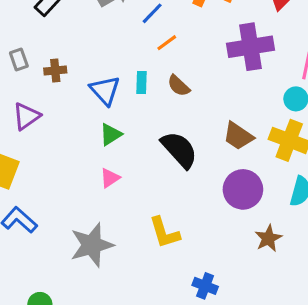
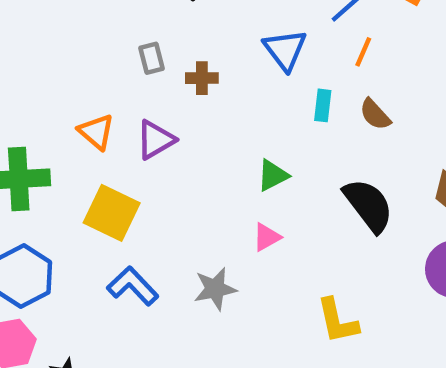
orange line: (167, 43) -> (363, 52), turned -35
blue triangle: (105, 90) -> (285, 50), moved
gray star: (92, 245) -> (215, 289), moved, size x0.7

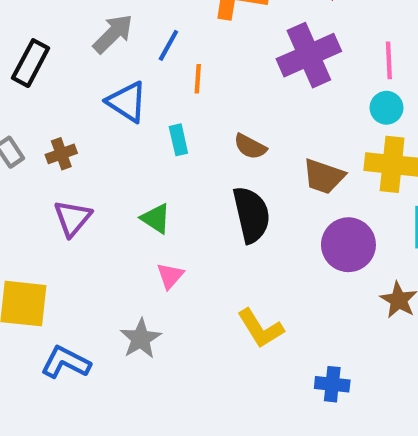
brown semicircle: (375, 114) -> (250, 147), moved
purple triangle: (155, 140) -> (73, 218), moved
green triangle: (273, 175) -> (156, 218), turned -40
black semicircle: (368, 205) -> (251, 215), turned 44

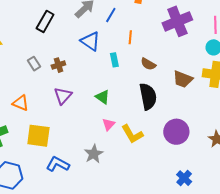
orange line: (198, 79) -> (130, 37), moved
purple circle: (348, 245) -> (176, 132), moved
yellow L-shape: (261, 328) -> (132, 134), moved
blue cross: (332, 384) -> (184, 178), turned 35

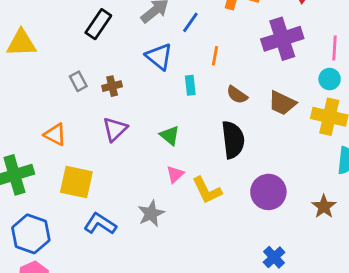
brown trapezoid: (183, 79) -> (282, 103), moved

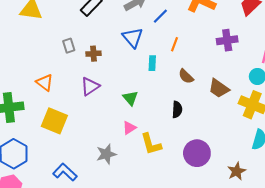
purple cross: (282, 39) -> (227, 40), size x0.7
black semicircle: (233, 140) -> (177, 109), size x0.6
blue L-shape: (100, 224) -> (65, 172), moved

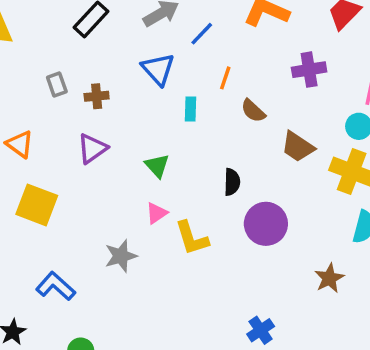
brown semicircle: (186, 76) -> (253, 111), moved
purple circle: (197, 153) -> (266, 224), moved

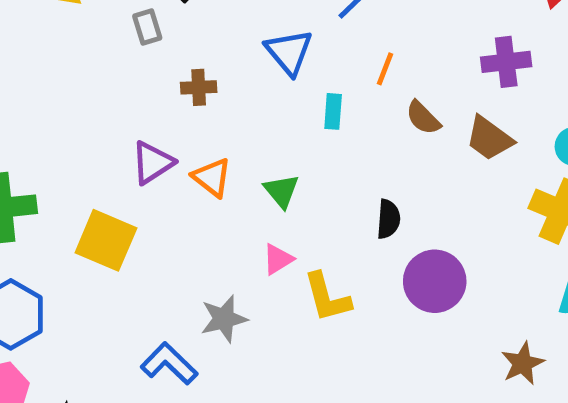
gray rectangle: (57, 84) -> (147, 27), moved
orange triangle: (20, 144) -> (212, 177), moved
brown trapezoid: (298, 147) -> (489, 138), moved
purple triangle: (92, 148) -> (152, 163), moved
blue L-shape: (56, 286) -> (169, 364), moved

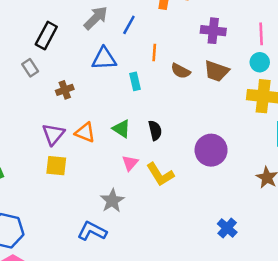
blue triangle: (289, 52) -> (104, 59), turned -36
purple cross: (506, 62) -> (213, 31), turned 30
black semicircle: (388, 219) -> (155, 130), moved
yellow square: (106, 240) -> (56, 166), moved, size x0.7

